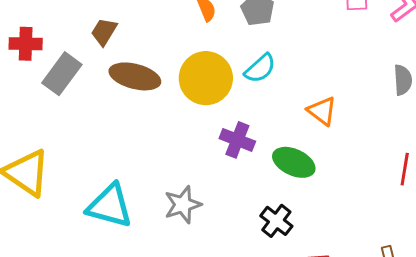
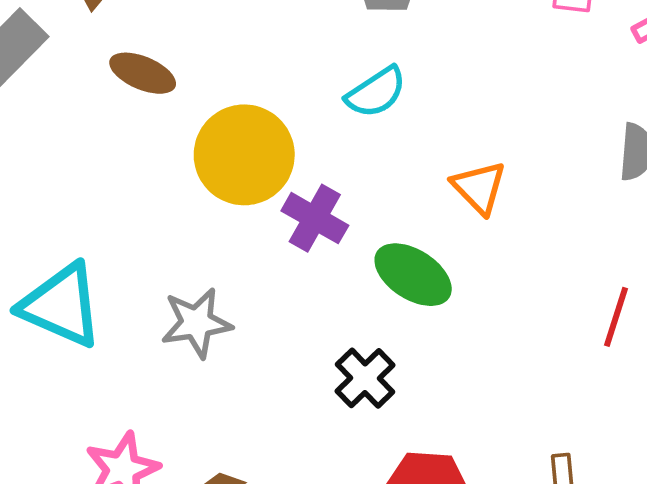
brown ellipse: (135, 76) -> (143, 73), size x0.7
yellow circle: (206, 78) -> (244, 155), moved

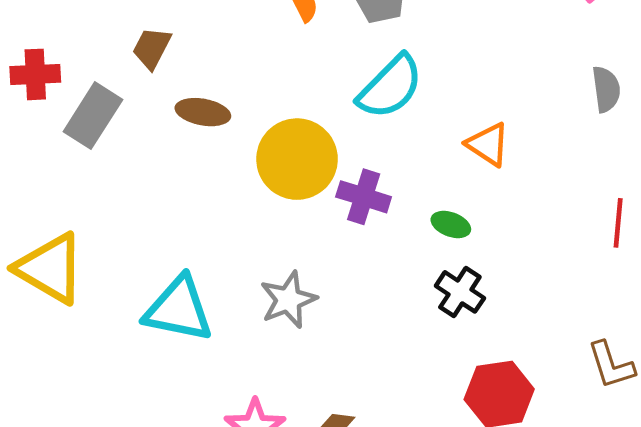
cyan semicircle: (376, 92) -> (390, 87), size x1.4
green ellipse: (413, 275) -> (451, 224), size x0.6
black cross: (365, 378) -> (460, 292), moved

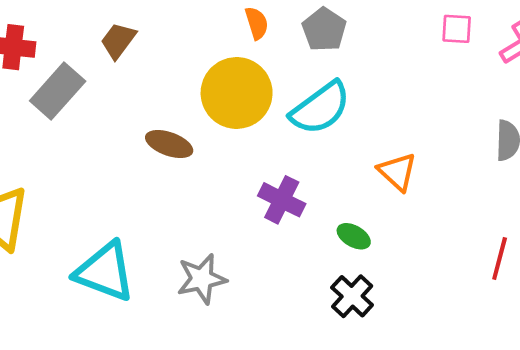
brown ellipse: (203, 112) -> (169, 144), moved
yellow circle: (297, 159) -> (237, 93), moved

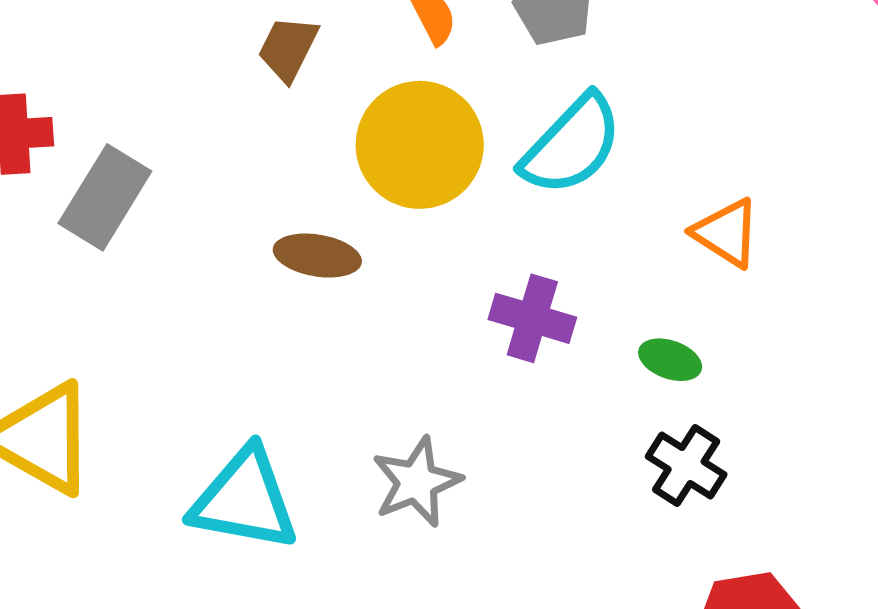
brown trapezoid: (118, 41) -> (288, 48), moved

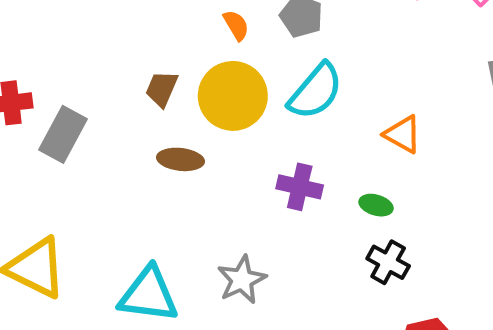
brown trapezoid: (288, 48) -> (162, 89), moved

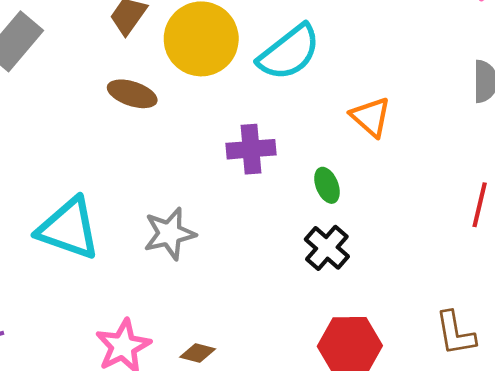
purple cross: (300, 187) -> (251, 149), turned -30
green ellipse: (376, 205) -> (327, 185), turned 40

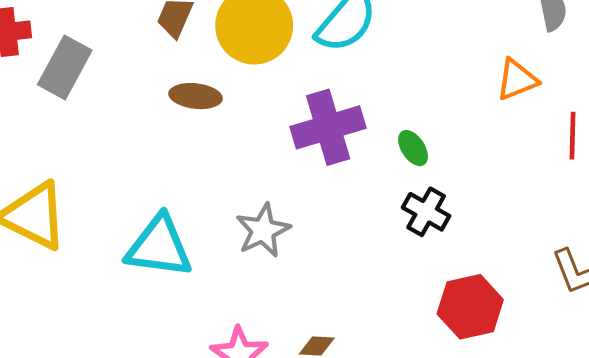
orange triangle: (371, 117) -> (517, 80), moved, turned -51
purple cross: (251, 149) -> (328, 127), size x1.4

